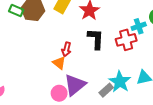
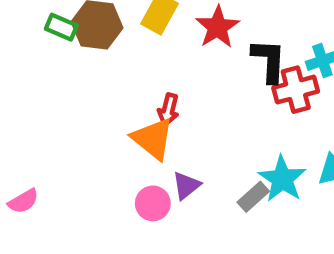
black L-shape: (96, 39) -> (269, 61), moved
orange triangle: (59, 63) -> (153, 139), size x1.5
purple triangle: (75, 85) -> (186, 186), size x0.6

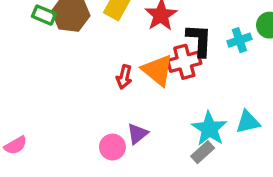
red cross: (296, 90) -> (184, 62), moved
orange triangle: (153, 139) -> (158, 70), moved
gray rectangle: (253, 197) -> (203, 152), moved

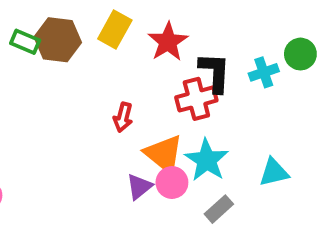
orange triangle: (158, 70) -> (164, 154), moved
cyan star: (209, 129) -> (207, 160), moved
pink circle: (112, 147) -> (172, 183), moved

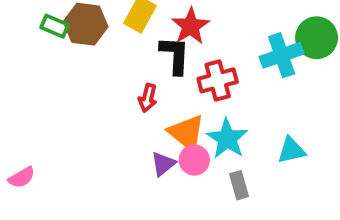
green circle: (300, 54) -> (317, 38), size x1.4
black L-shape: (215, 72) -> (175, 55), moved
cyan cross: (264, 72) -> (282, 55), size x1.5
gray rectangle: (219, 209) -> (239, 185), turned -64

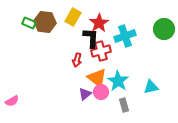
cyan cross: (282, 55) -> (125, 36), moved
red cross: (218, 80) -> (101, 51), moved

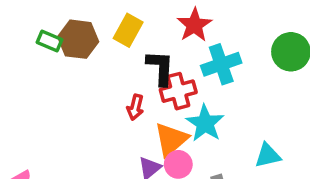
red star: (99, 23) -> (194, 25), moved
orange triangle: (97, 78) -> (171, 139), turned 40
cyan star: (118, 81) -> (205, 123), moved

